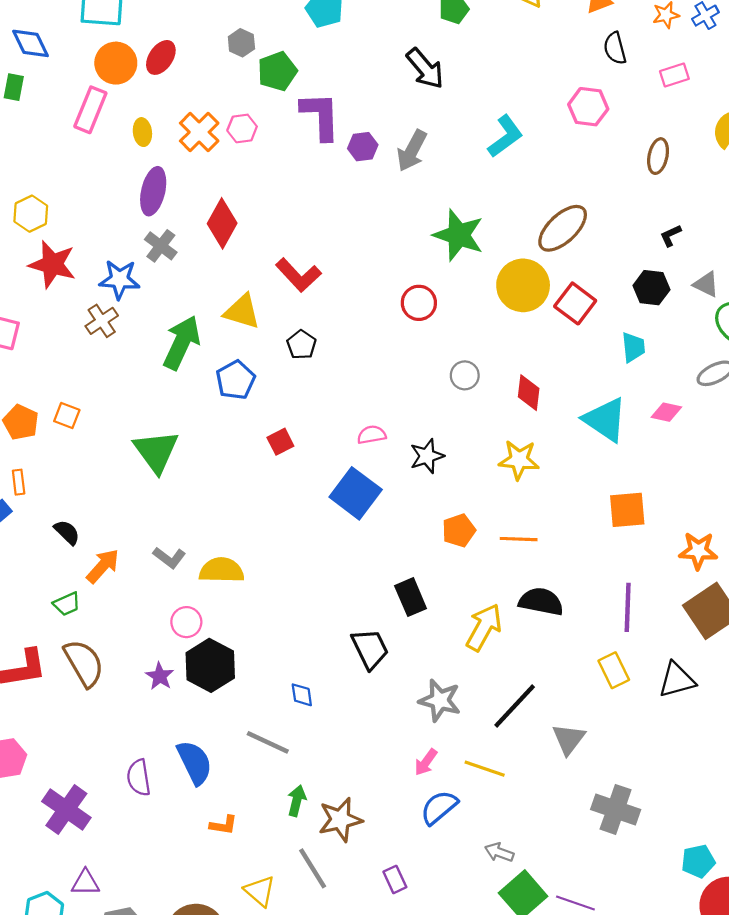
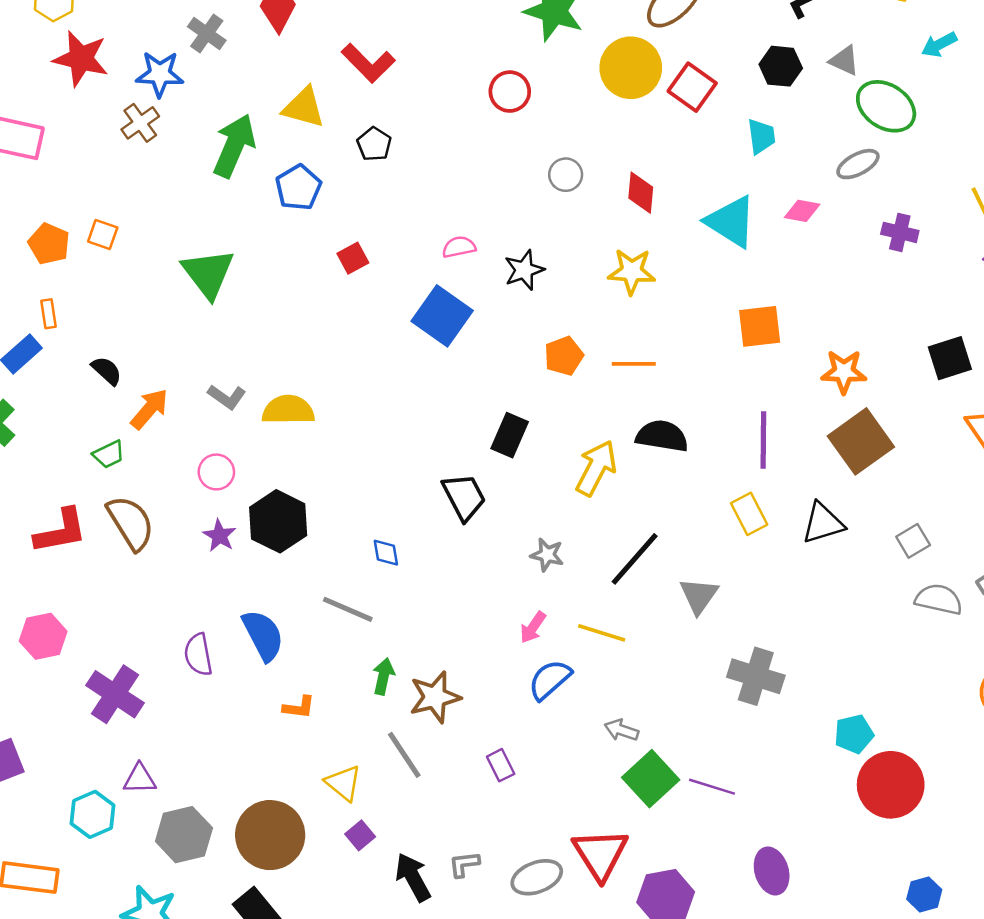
black rectangle: (411, 597) -> (510, 435), turned 48
pink circle: (186, 622) -> (216, 472), moved
gray star: (440, 700) -> (547, 555), size x0.7

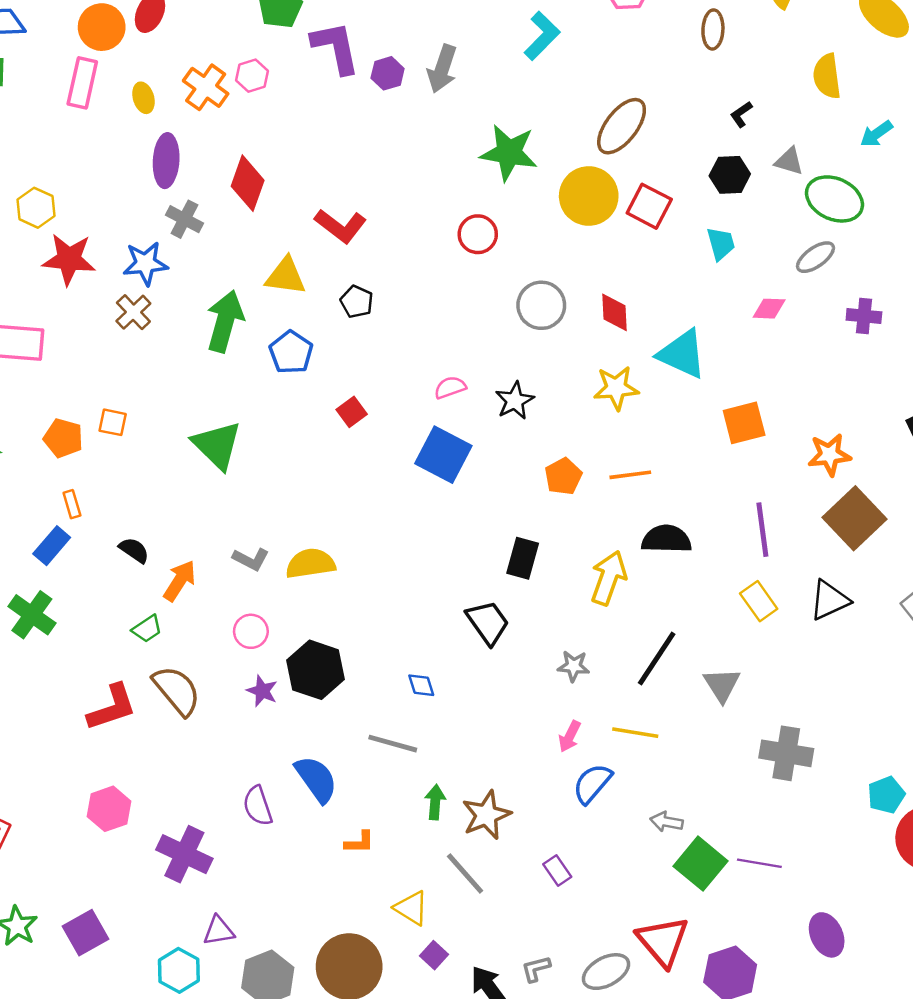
gray circle: (566, 175) -> (541, 305), size x1.5
cyan triangle: (731, 222) -> (682, 354), moved

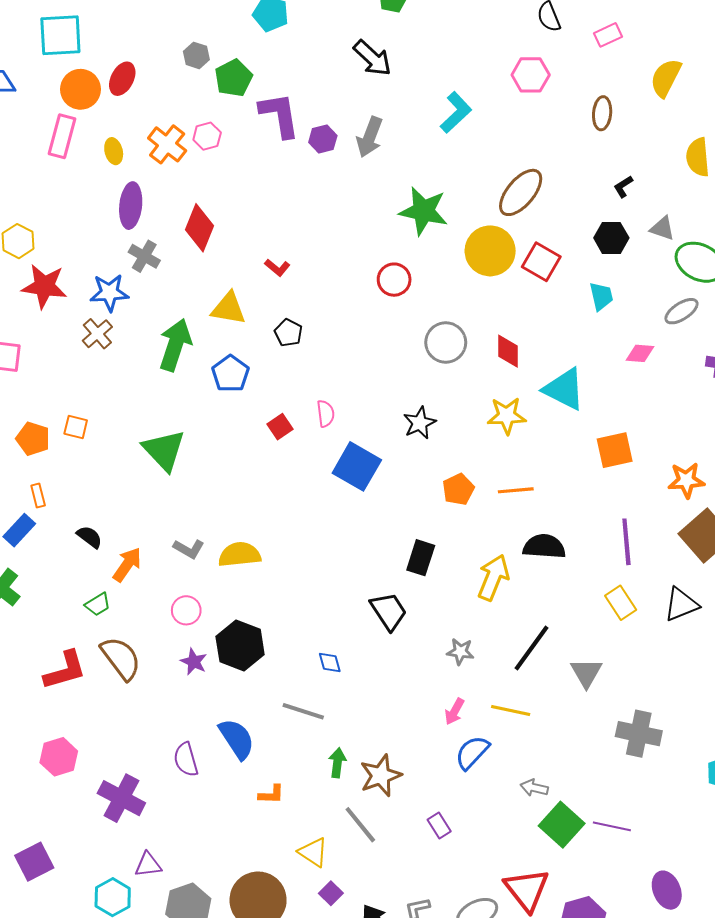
red L-shape: (341, 226) -> (277, 268), size x0.6
pink semicircle: (450, 387) -> (326, 414), moved, turned 100

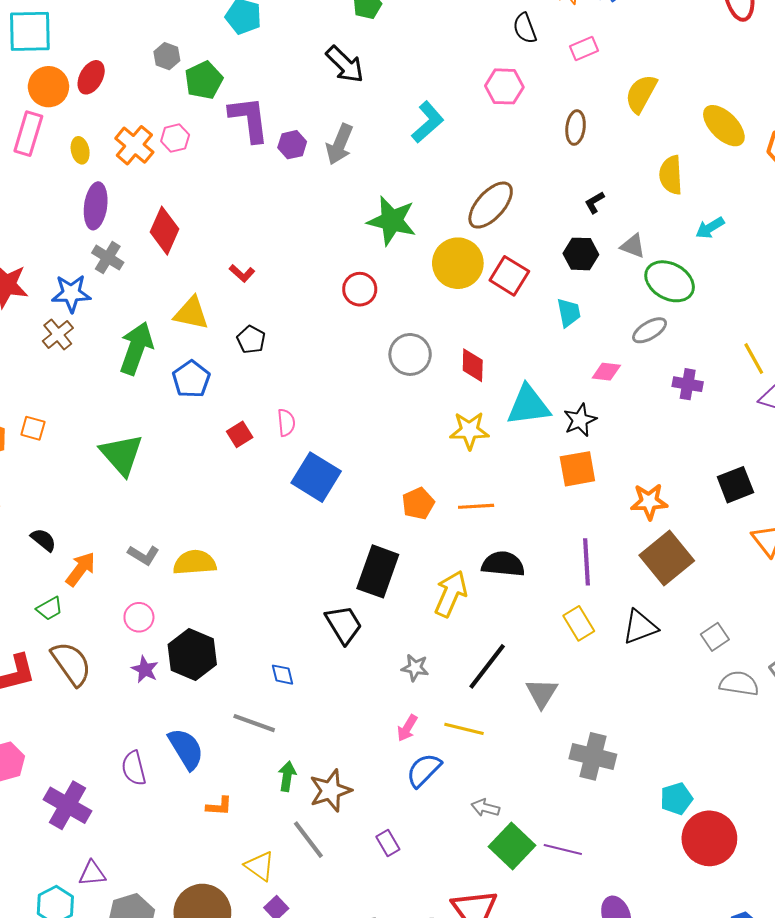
cyan triangle: (564, 389) -> (528, 405), turned -36
black star: (420, 423) -> (580, 420), moved
black rectangle: (421, 558) -> (378, 571), size x1.4

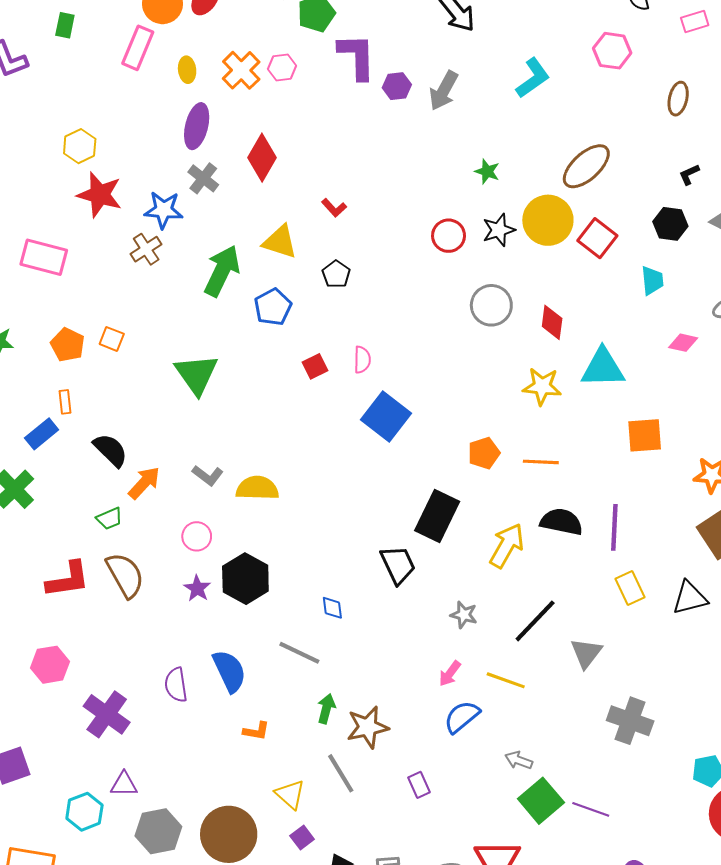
green star: (392, 221) -> (487, 171), size x0.5
black star: (580, 420) -> (499, 230), moved
black semicircle: (43, 540) -> (110, 450), size x1.4
purple line: (587, 562) -> (614, 527), moved

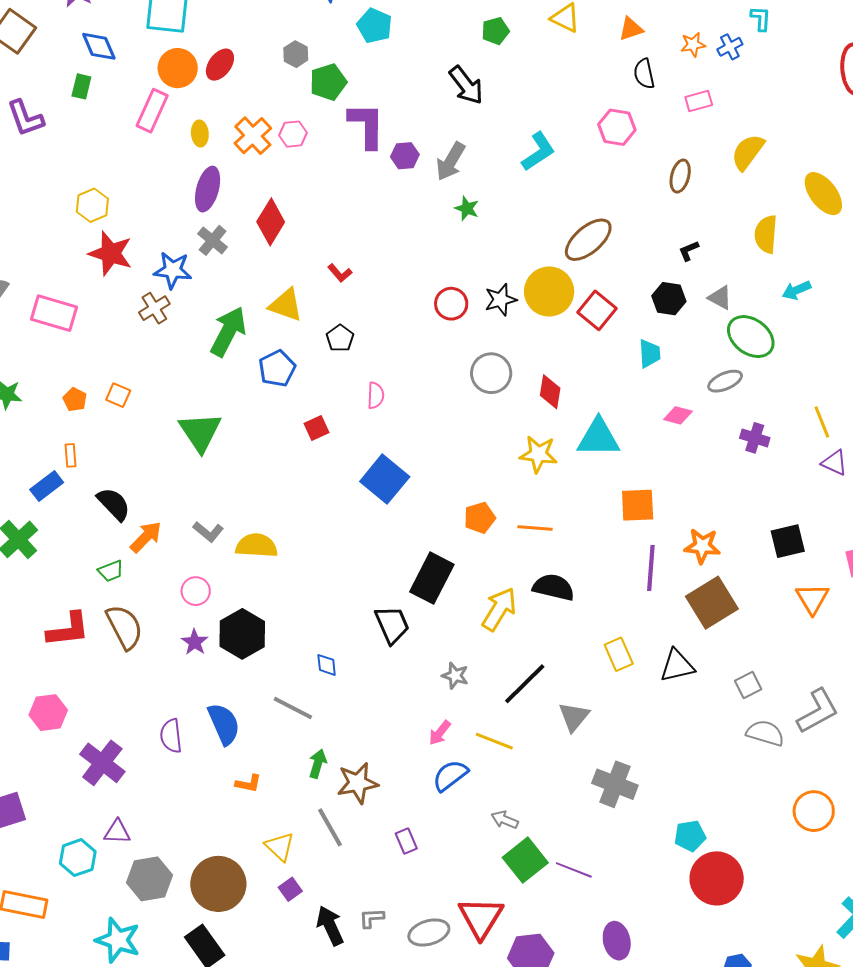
green star: (487, 171) -> (467, 208), moved
orange pentagon: (68, 345) -> (75, 400), size x0.7
pink semicircle: (362, 360) -> (376, 395), moved
purple line: (614, 527) -> (651, 568), moved

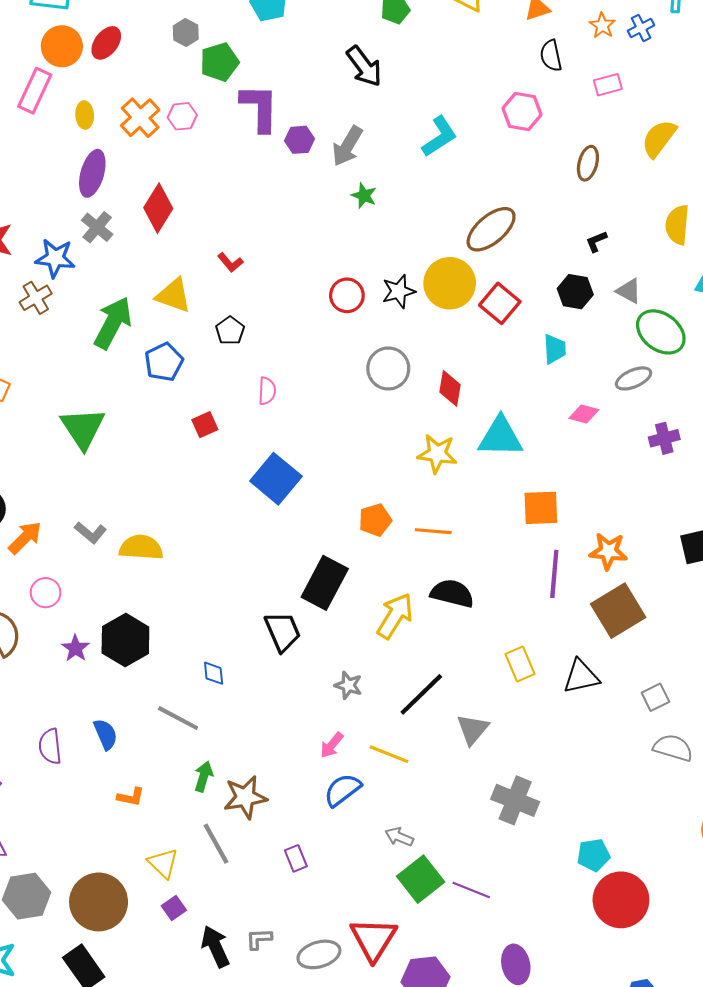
orange star: (693, 45) -> (602, 25), turned -30
purple cross: (755, 438) -> (664, 438), turned -32
pink circle: (196, 591) -> (46, 593), moved
blue semicircle: (224, 724) -> (106, 734), size x0.7

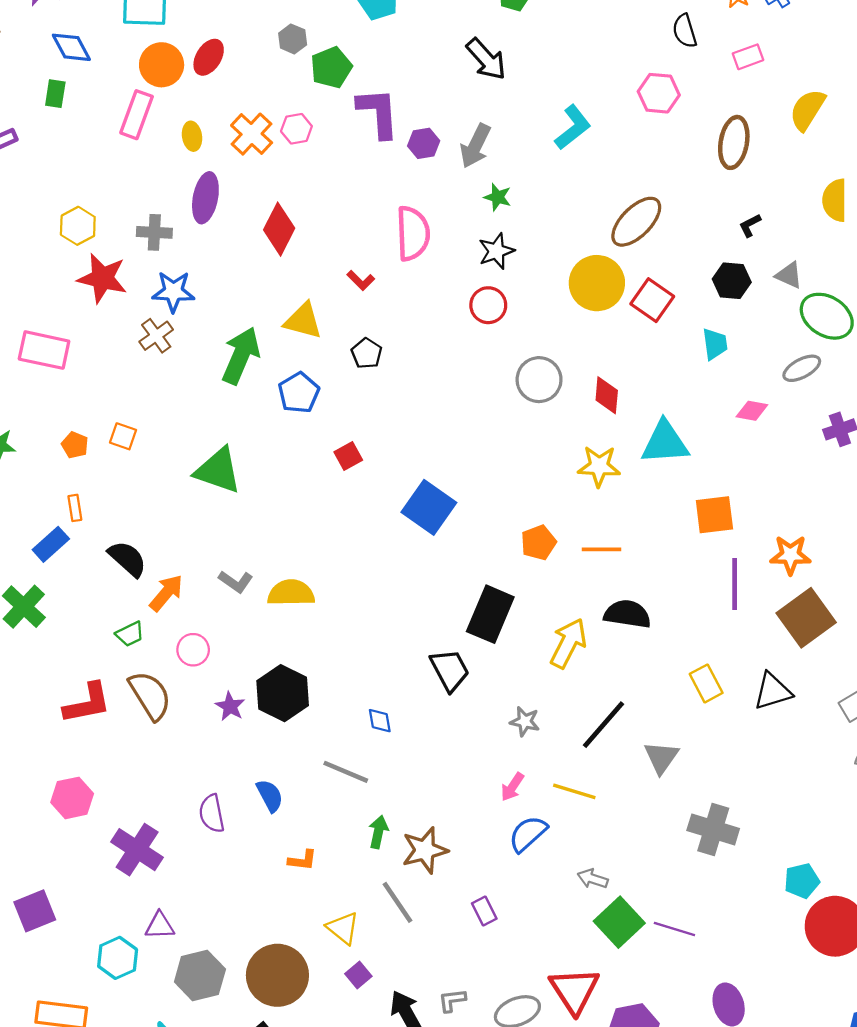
brown ellipse: (588, 163) -> (734, 142), size x1.4
gray cross: (97, 227) -> (154, 232), moved, turned -32
black star: (399, 291) -> (496, 251), moved
pink semicircle: (267, 391) -> (413, 233), moved, size x1.8
green triangle: (83, 428) -> (218, 471), turned -33

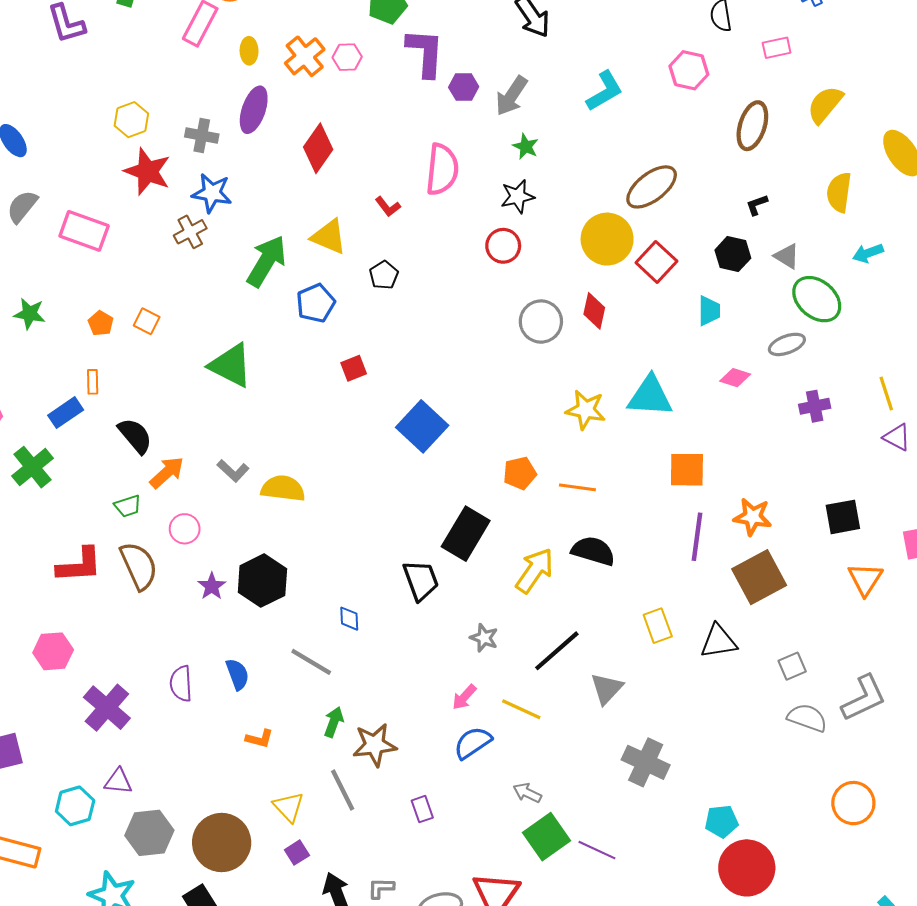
red diamond: (607, 395) -> (594, 311), moved

